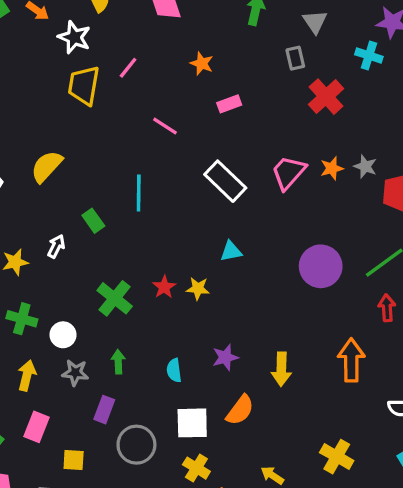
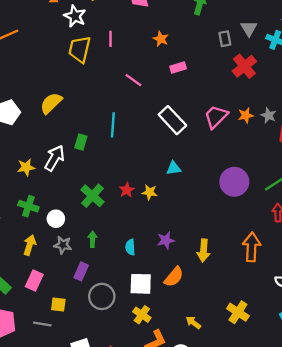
gray triangle: (315, 22) -> (249, 28), moved
pink line: (128, 68) -> (110, 39), turned -42
green rectangle: (93, 221) -> (81, 142), turned 49
white arrow: (56, 246) -> (55, 158), size x1.6

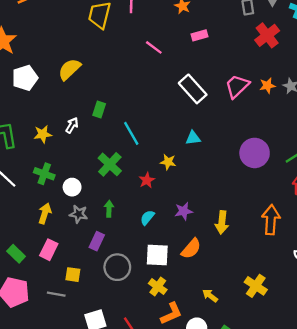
cyan line: (113, 125) -> (131, 133), moved, turned -35
white arrow: (55, 158) -> (72, 125), size x0.6
red star: (127, 190) -> (147, 180), moved
cyan semicircle: (130, 247) -> (147, 218), turned 42

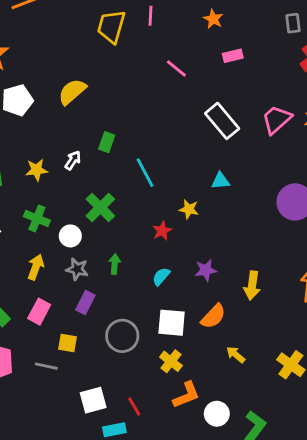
green cross: (110, 164) -> (100, 207), moved
purple rectangle: (97, 241) -> (85, 302), moved
yellow arrow: (210, 296) -> (236, 355), moved

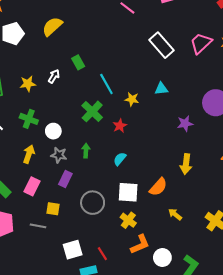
green rectangle: (107, 142) -> (78, 62), turned -48
green cross: (100, 207) -> (92, 111), moved
yellow star: (189, 209) -> (132, 99), moved
purple star: (206, 270) -> (185, 124), moved

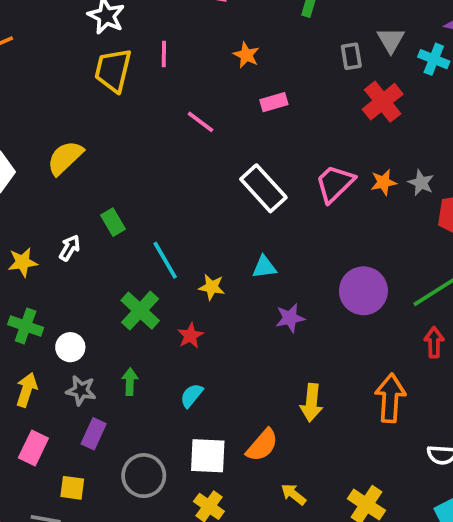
purple star: (185, 124) -> (290, 318), moved

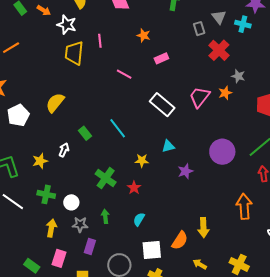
gray star: (421, 183) -> (238, 76), moved
cyan line: (165, 260) -> (118, 128), moved
yellow arrow: (311, 403) -> (203, 228), moved

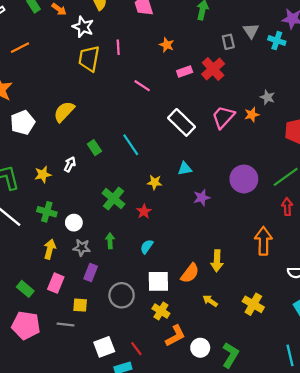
red cross: (219, 50) -> (213, 69), moved

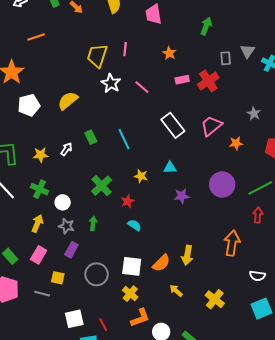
white star: (83, 27) -> (111, 83), moved
orange star: (252, 115) -> (236, 143), moved
cyan semicircle: (147, 247) -> (134, 225), moved, turned 80

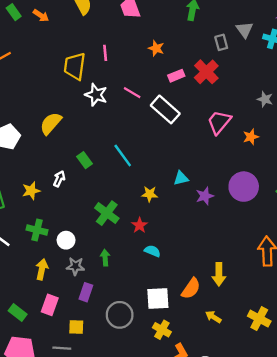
white rectangle: (173, 125) -> (165, 109), moved
purple star: (182, 196) -> (205, 196), moved

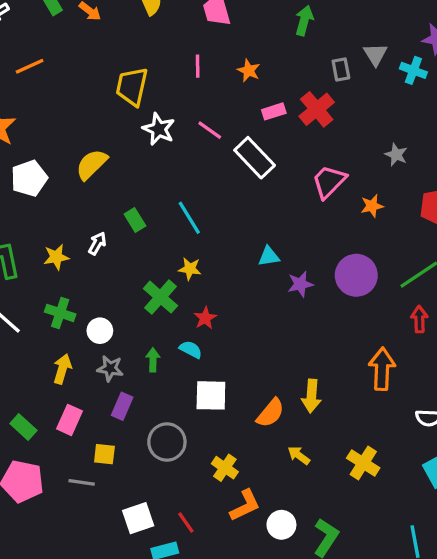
pink line: (105, 53) -> (198, 66), moved
yellow star: (150, 194) -> (190, 269), moved
cyan semicircle: (152, 251) -> (191, 349), moved
white square: (158, 299) -> (211, 395), moved

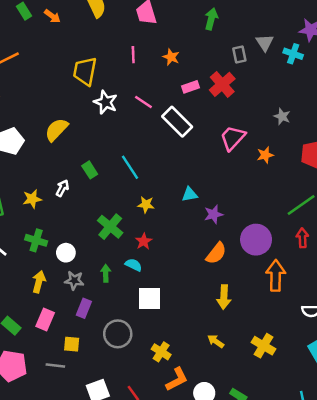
yellow star: (190, 269) -> (146, 205), moved
purple circle: (356, 275) -> (256, 240), moved
orange semicircle: (270, 413) -> (216, 253), moved

